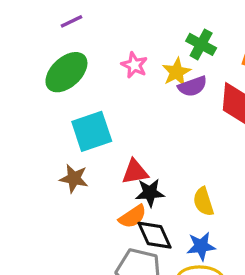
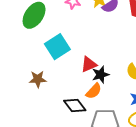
brown star: (74, 178) -> (38, 79), moved
black diamond: (155, 235) -> (75, 106), moved

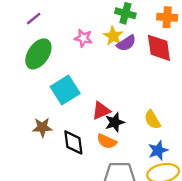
orange semicircle: (94, 91) -> (107, 141), turned 72
black diamond: (75, 106) -> (73, 142), moved, turned 30

